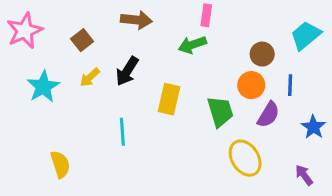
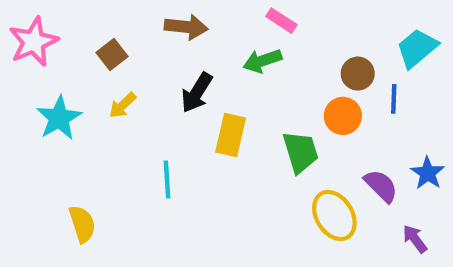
pink rectangle: (206, 15) -> (281, 21), turned -65
black arrow: (127, 71) -> (197, 93), moved
blue line: (290, 85) -> (394, 99), moved
purple semicircle: (268, 115) -> (381, 186), moved, turned -76

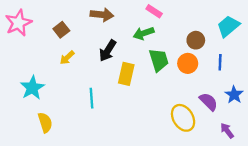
blue line: (394, 99) -> (220, 62), moved
cyan star: (59, 118) -> (32, 88), moved
green trapezoid: (301, 152) -> (159, 60), moved

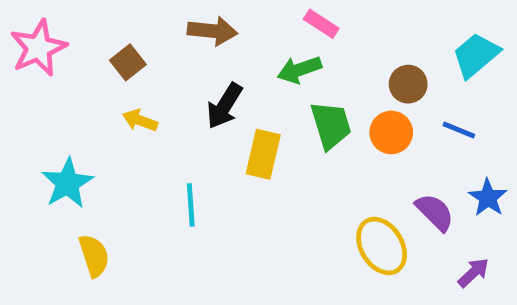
yellow arrow: (67, 58) -> (140, 120), turned 63
blue line: (220, 62) -> (459, 130), turned -70
purple arrow: (227, 131) -> (473, 273), turned 84

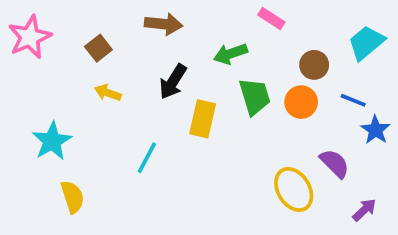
pink rectangle: (321, 24) -> (271, 18), moved
blue star: (488, 198) -> (375, 130), moved
cyan line: (191, 205) -> (147, 158), turned 32

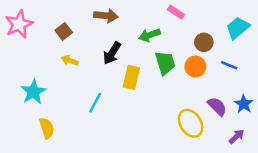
blue star: (375, 130) -> (244, 104), moved

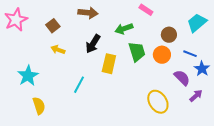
blue star: (244, 104) -> (202, 69), moved
purple semicircle: (217, 106) -> (182, 78), moved
purple arrow: (236, 137) -> (196, 96), moved

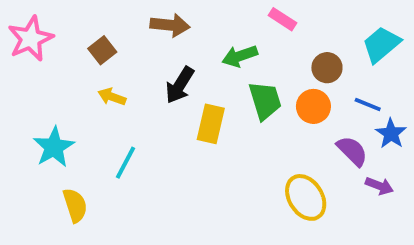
cyan line: (79, 85) -> (125, 163), moved
purple arrow: (196, 96) -> (379, 186), turned 64

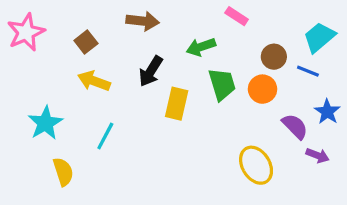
yellow arrow: (112, 97) -> (94, 81), size x1.4
blue line: (368, 104) -> (308, 71), moved

